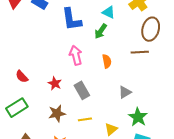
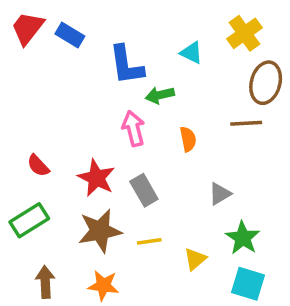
green arrow: (101, 31) -> (160, 95), moved, turned 42
red star: (55, 83) -> (96, 178), size x1.5
brown star: (57, 113) -> (100, 231), size x1.4

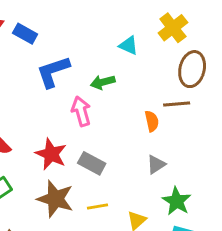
blue L-shape: (126, 65) -> (53, 72), moved, turned 81
orange semicircle: (188, 139) -> (152, 121), moved
gray rectangle: (144, 190) -> (92, 163), turned -30
brown star: (100, 231) -> (55, 199), turned 30

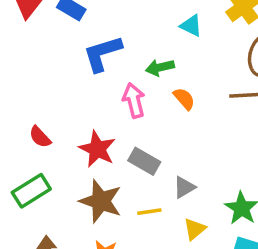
orange semicircle: (152, 121) -> (184, 99), moved, turned -30
gray triangle: (156, 164) -> (184, 187), moved

